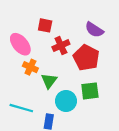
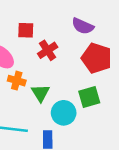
red pentagon: (86, 58) -> (97, 58), moved

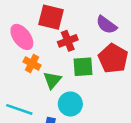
red square: (26, 30) -> (51, 17), size x1.5
green square: (89, 97) -> (83, 67), moved

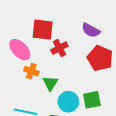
green square: (83, 67) -> (92, 100), moved

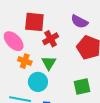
green triangle: (50, 83) -> (49, 63), moved
cyan circle: (68, 102) -> (38, 82), moved

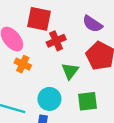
green triangle: (49, 63) -> (70, 71), moved
cyan circle: (38, 82) -> (49, 99), moved

